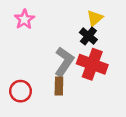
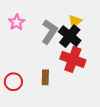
black cross: (88, 36) -> (70, 36), size x1.5
gray L-shape: (64, 62) -> (50, 32), moved

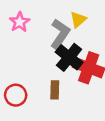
yellow triangle: (75, 21) -> (78, 20), moved
black cross: (70, 36) -> (69, 57), moved

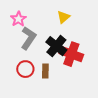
gray L-shape: (60, 34) -> (28, 38), moved
red circle: (16, 95) -> (25, 69), moved

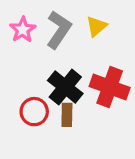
gray L-shape: (28, 38) -> (59, 30), moved
black cross: (56, 46) -> (65, 87), moved

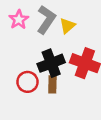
yellow triangle: (96, 26) -> (67, 26), moved
black cross: (65, 87) -> (51, 63), turned 30

